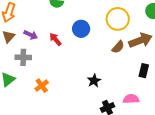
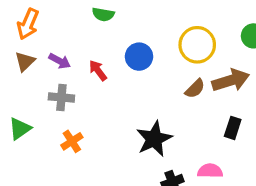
gray cross: (23, 57) -> (61, 97), moved
black star: (94, 81) -> (154, 139), size x1.6

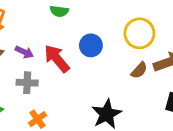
red arrow: (98, 70) -> (57, 59), size x1.6

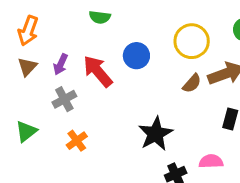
purple arrow: (24, 52) -> (61, 64), turned 90
gray cross: (27, 83) -> (64, 99), turned -30

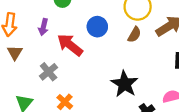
purple arrow: (61, 64) -> (43, 27), moved
brown semicircle: (192, 83) -> (134, 35), moved

